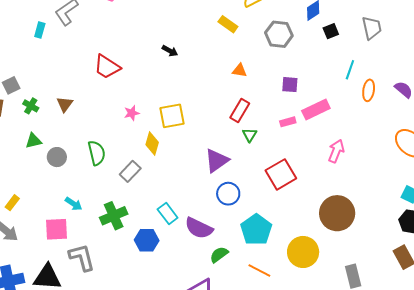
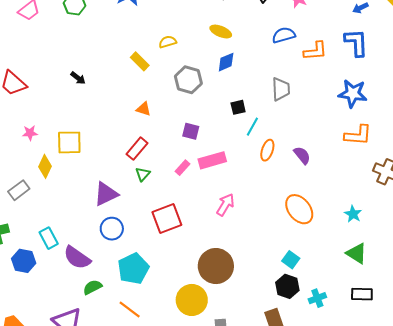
black square: (331, 31) -> (238, 107), moved
pink rectangle: (288, 122) -> (182, 168), turned -42
yellow circle: (303, 252) -> (192, 300), moved

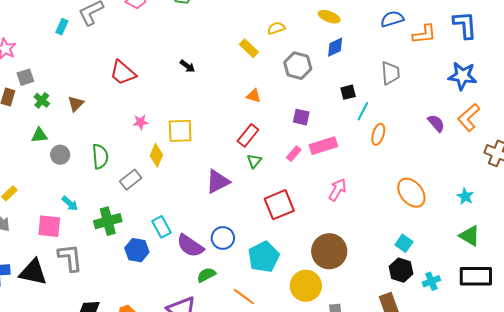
orange L-shape: (358, 135) -> (469, 117), turned 136
purple semicircle: (302, 155) -> (436, 123), moved
blue circle: (112, 229) -> (223, 238), moved
cyan pentagon: (133, 269) -> (264, 257), moved
black rectangle: (362, 294) -> (476, 276), size x1.5

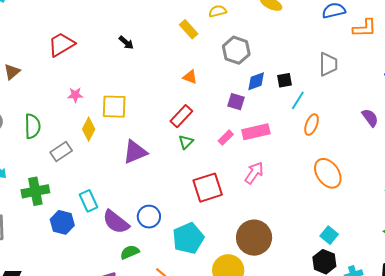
blue diamond: (335, 47) -> (256, 81), moved
red trapezoid: (123, 73) -> (61, 44), turned 104
purple triangle: (218, 181) -> (135, 152), moved
pink arrow: (337, 190) -> (254, 173), moved
orange ellipse: (411, 193) -> (328, 173), moved

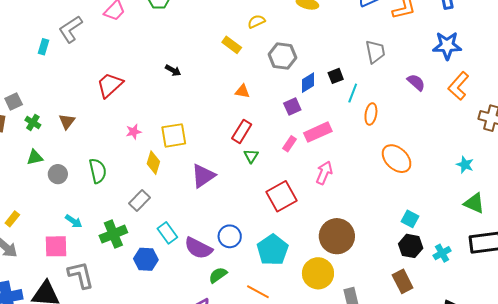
purple square: (236, 102) -> (292, 107), turned -30
purple semicircle: (370, 118) -> (416, 82), moved
gray rectangle: (61, 152) -> (140, 200), moved

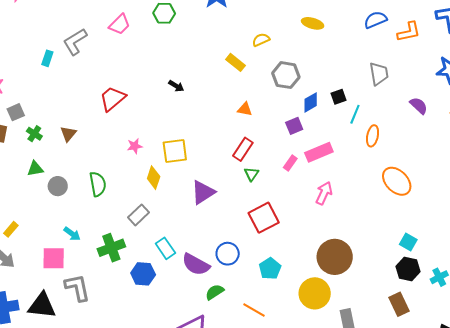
red square: (282, 196) -> (264, 218), moved
cyan pentagon: (273, 250) -> (270, 269), size x0.7

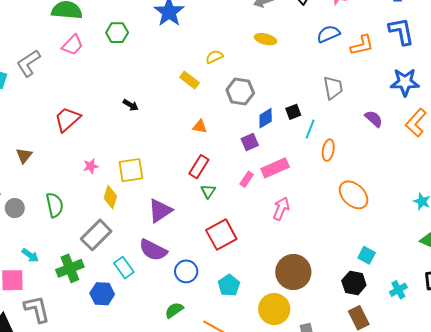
gray rectangle: (139, 215) -> (96, 235), size x1.4
purple semicircle: (196, 265) -> (153, 250), moved
black hexagon: (408, 269) -> (354, 283), moved

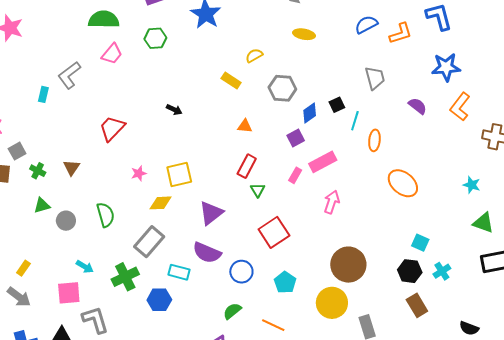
yellow diamond: (110, 197) -> (160, 203), turned 75
cyan rectangle: (124, 268) -> (179, 272), turned -35
cyan cross: (398, 290) -> (442, 271), moved

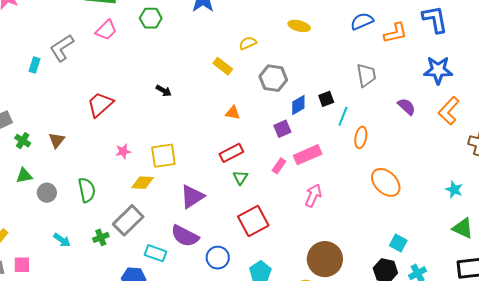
red rectangle: (247, 166) -> (231, 153), turned 30
green cross: (125, 277) -> (101, 237), moved, size x0.6
pink square: (69, 293) -> (22, 265), moved, size x0.7

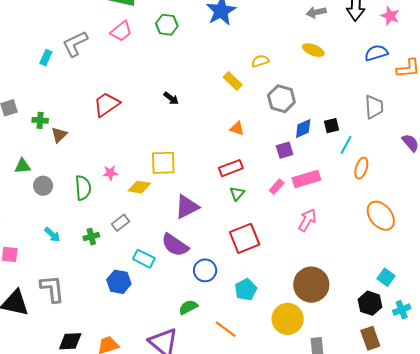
green cross: (23, 141) -> (40, 120), moved, turned -35
pink star: (123, 151) -> (110, 173), moved
gray rectangle: (128, 220) -> (120, 223), size x0.6

